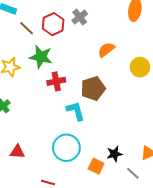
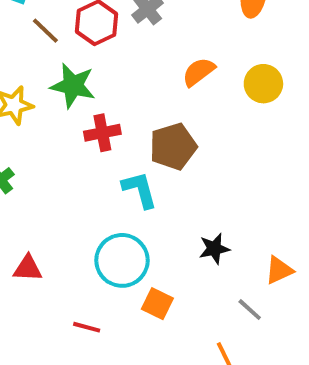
yellow circle: (140, 67) -> (263, 84), moved
black star: (114, 154) -> (214, 249), moved
orange square: (96, 166) -> (157, 304), moved

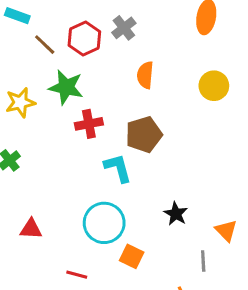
orange semicircle: (199, 72) -> (145, 75), moved, turned -48
black star: (214, 249) -> (176, 214), turned -30
orange triangle: (279, 270) -> (226, 231), turned -50
gray line: (250, 310) -> (203, 261), turned 45

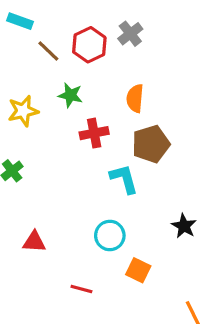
orange semicircle: (145, 75) -> (135, 98), moved
green star: (66, 87) -> (70, 95), size x0.7
cyan circle: (104, 223) -> (110, 235), size x0.7

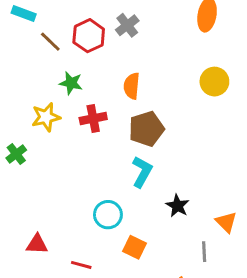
yellow star: (23, 111) -> (46, 117), moved
cyan L-shape: (124, 179) -> (142, 172), moved, turned 44
red triangle: (34, 242) -> (37, 244), moved

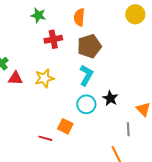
yellow star: (46, 117) -> (44, 78), moved
cyan circle: (108, 215) -> (86, 104), moved
red triangle: (37, 244) -> (15, 78), moved
orange square: (135, 247) -> (65, 126), moved

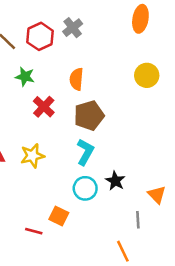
red cross: (53, 39) -> (44, 107), turned -36

